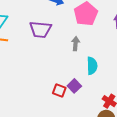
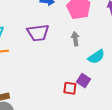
cyan semicircle: (92, 66) -> (96, 57), turned 72

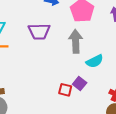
gray arrow: (75, 39) -> (76, 41), size x1.6

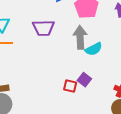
cyan semicircle: (95, 61) -> (94, 49), moved

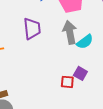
purple trapezoid: (44, 28) -> (32, 29), turned -85

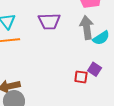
purple trapezoid: (32, 29) -> (49, 21), turned 90

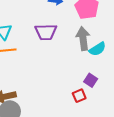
red square: (81, 77) -> (79, 96), moved, turned -32

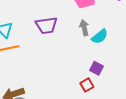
gray arrow: (83, 39) -> (84, 28), size x0.7

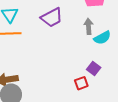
purple trapezoid: (46, 25) -> (52, 18), turned -30

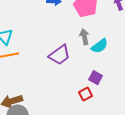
purple trapezoid: (52, 18) -> (59, 55), moved

